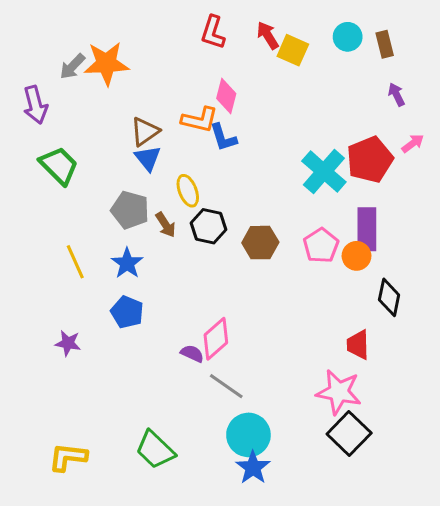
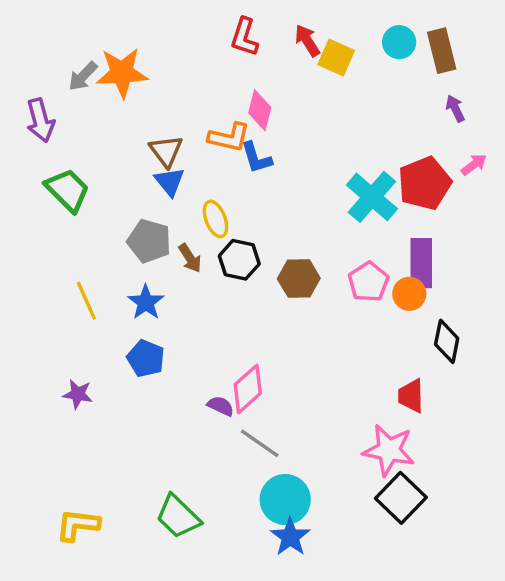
brown rectangle: (385, 44) -> (442, 51), size x1.4
brown triangle: (145, 132) -> (166, 151), turned -32

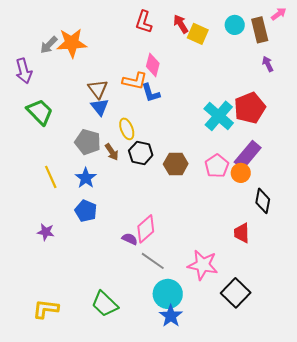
pink arrow: (474, 165) -> (279, 14), moved
purple rectangle: (421, 263) -> (248, 155), turned 40
pink star: (389, 450) -> (203, 265), moved

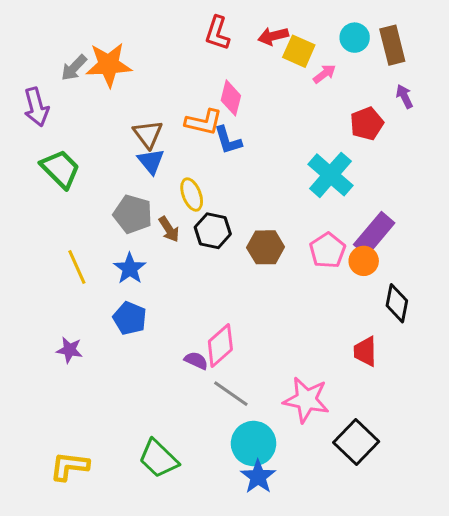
pink arrow: (279, 14) -> (324, 74), moved
red arrow: (181, 24) -> (273, 36), turned -72
red pentagon: (250, 108) -> (367, 124), moved, size x0.7

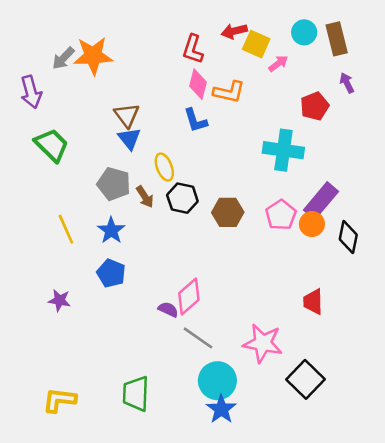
red L-shape: (217, 33) -> (193, 49), moved
orange L-shape: (204, 122) -> (229, 92), moved
cyan cross: (330, 175) -> (283, 150), turned -33
black diamond: (397, 303) -> (348, 237), moved
green trapezoid: (158, 459) -> (136, 394), turned 48

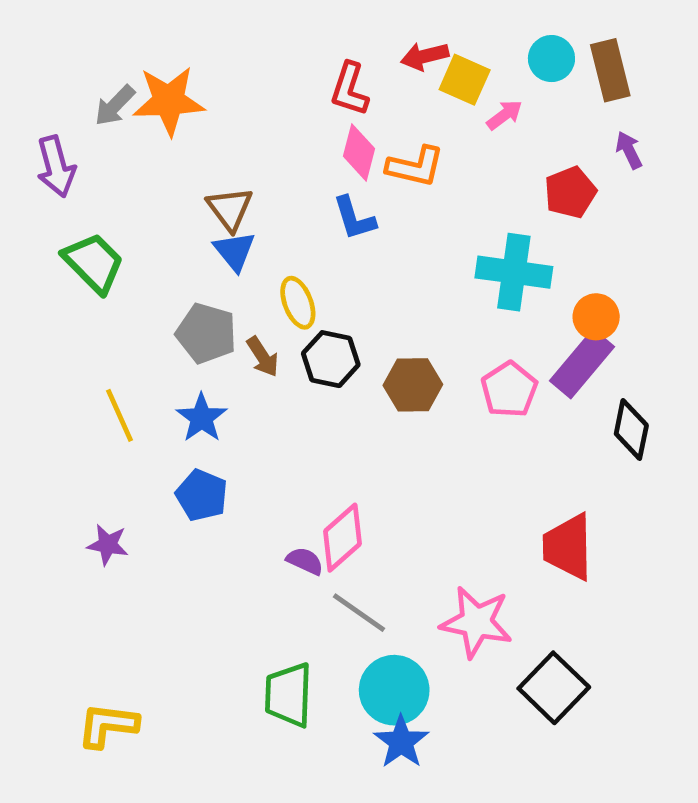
orange circle: (312, 224) -> (596, 317), moved
red trapezoid: (313, 302) -> (568, 547), size x1.4
green trapezoid: (136, 394) -> (288, 695), moved

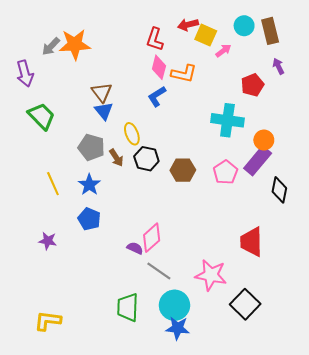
blue L-shape: (354, 218) -> (157, 96), turned 75
blue star: (401, 742) -> (178, 328), turned -30

